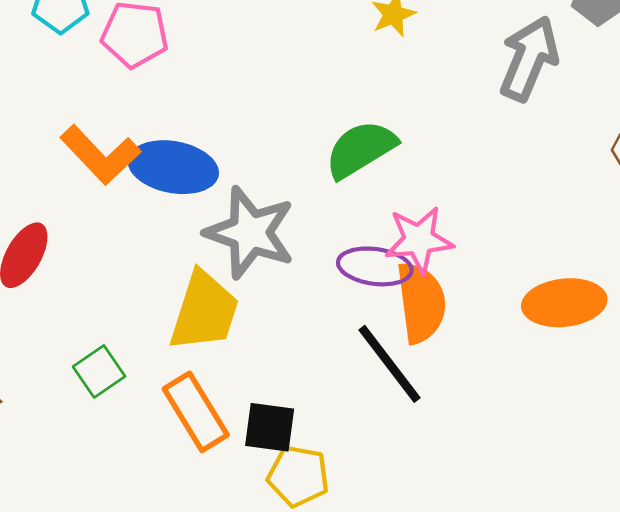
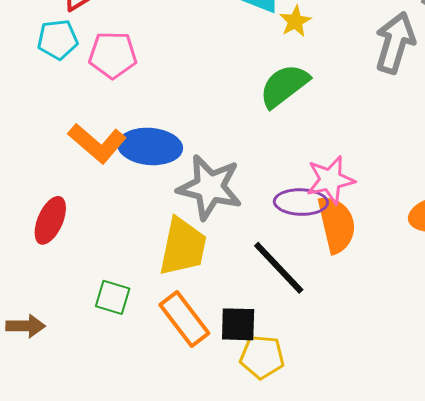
green semicircle: (361, 149) -> (284, 86), moved
black line: (389, 364) -> (279, 268), moved
green square: (99, 371) -> (113, 297), turned -33

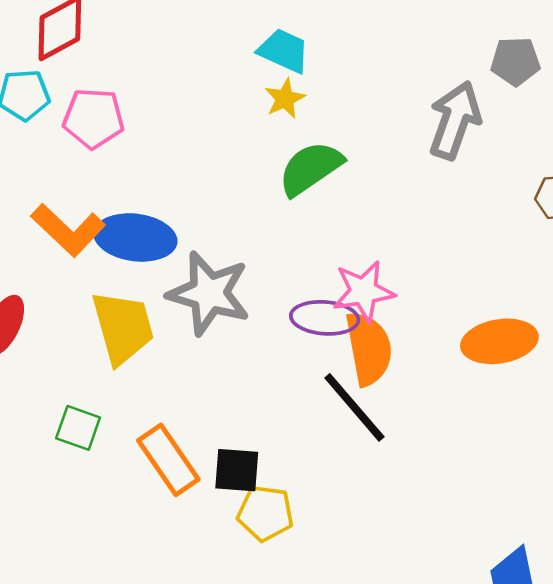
yellow star: (295, 21) -> (285, 99), moved
yellow trapezoid: (183, 247) -> (123, 327), moved, turned -30
black line: (279, 268) -> (354, 407), moved

